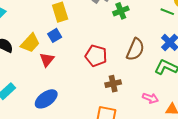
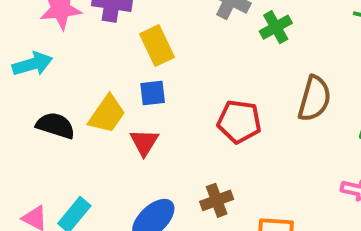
blue square: (55, 35) -> (153, 93), turned 32
brown cross: (113, 84) -> (217, 200), moved

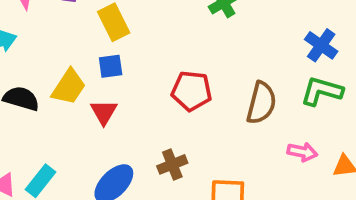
brown semicircle: (314, 99) -> (261, 103), moved

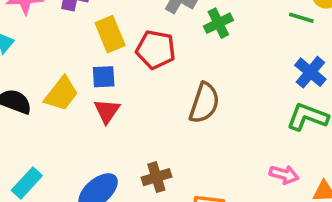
red pentagon: (192, 91) -> (156, 50), moved
brown semicircle: (261, 103) -> (204, 103), moved
red triangle: (104, 112) -> (107, 111), moved

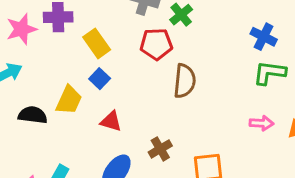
red pentagon: (156, 50) -> (156, 44), moved
blue square: (104, 77) -> (100, 79), turned -30
red triangle: (107, 111) -> (111, 121), moved, turned -35

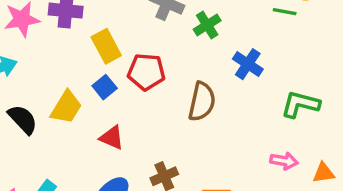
blue cross: (264, 37) -> (248, 64), moved
red pentagon: (156, 44) -> (146, 72), moved
black semicircle: (33, 115) -> (23, 119), turned 32

